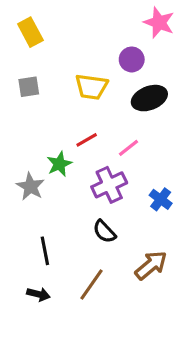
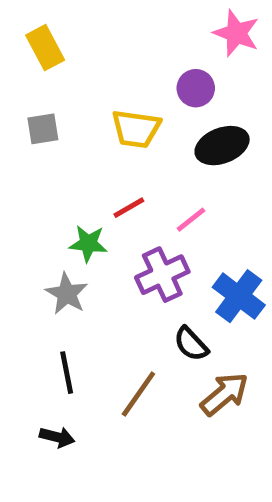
green star: (59, 164) -> (88, 244), turned 30
gray star: (30, 186) -> (67, 294), moved
blue cross: (161, 199) -> (239, 296), size x1.5
black semicircle: (104, 231) -> (191, 344), moved
brown line: (92, 285) -> (138, 394), moved

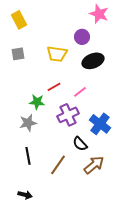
gray star: (67, 294) -> (28, 123), turned 30
black arrow: (57, 437) -> (25, 195), moved

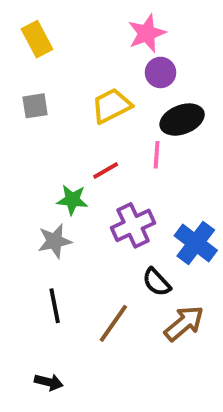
pink star: (99, 14) -> (147, 33), moved, turned 30
yellow trapezoid: (57, 54) -> (112, 106), turned 145
pink line: (80, 92) -> (157, 155), moved, turned -48

